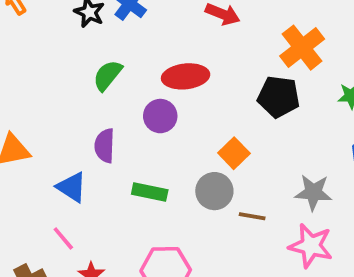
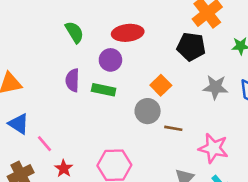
green semicircle: (107, 75) -> (74, 32), turned 110
blue triangle: (72, 187) -> (19, 124), moved
green rectangle: (150, 192) -> (104, 90), moved
gray star: (313, 192) -> (215, 87), moved

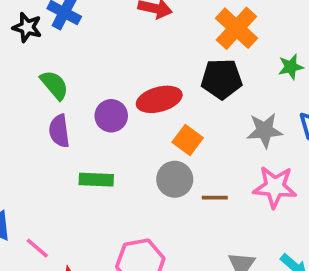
red ellipse: (128, 33) -> (159, 99), moved
purple semicircle: (73, 80) -> (59, 131), moved
green rectangle: (104, 90) -> (96, 180), moved
pink star: (213, 148) -> (275, 187), moved

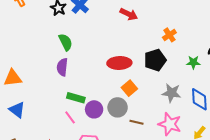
orange cross: (236, 28) -> (169, 35), size x0.6
black pentagon: (222, 79) -> (155, 60), turned -30
purple circle: (111, 116) -> (94, 109), moved
pink line: (37, 248) -> (70, 117), moved

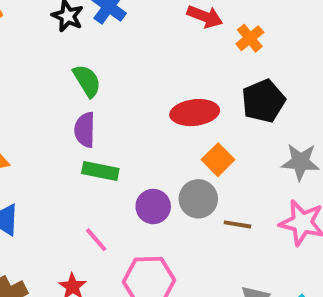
orange cross: (169, 35) -> (250, 38), moved
green rectangle: (76, 98) -> (100, 171), moved
pink line: (70, 117) -> (96, 240), moved

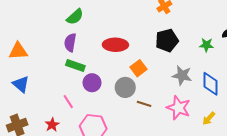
green semicircle: (87, 81) -> (75, 17), turned 72
red ellipse: (195, 113) -> (115, 45), moved
purple circle: (153, 207) -> (92, 83), moved

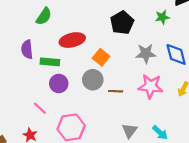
green semicircle: (75, 17) -> (44, 16), moved
green rectangle: (75, 66) -> (50, 62), moved

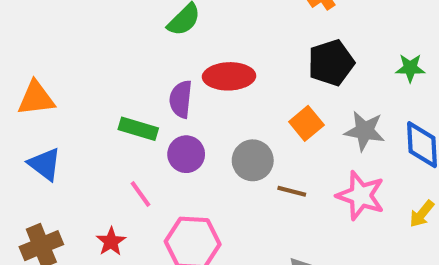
purple semicircle: (27, 49) -> (181, 99), moved
orange square: (101, 57) -> (306, 123), moved
green rectangle: (50, 62) -> (138, 129), moved

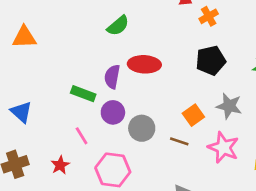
orange triangle: (36, 98) -> (24, 37), moved
orange square: (306, 123) -> (193, 115), moved
gray circle: (253, 160) -> (142, 128), moved

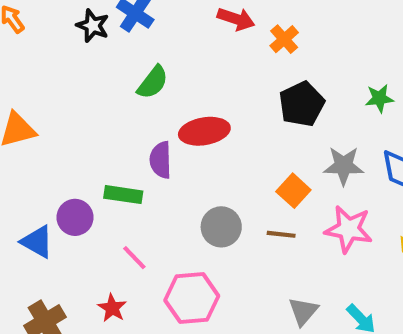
purple circle: (113, 112) -> (75, 217), moved

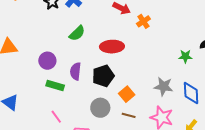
black pentagon: (302, 104) -> (103, 76), moved
red ellipse: (204, 131) -> (112, 47), moved
orange square: (293, 191) -> (127, 94), moved
purple circle: (75, 217) -> (47, 61), moved

